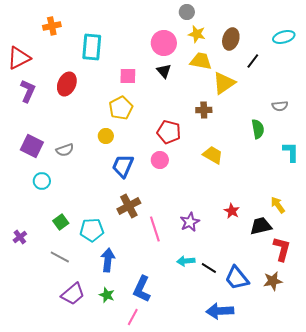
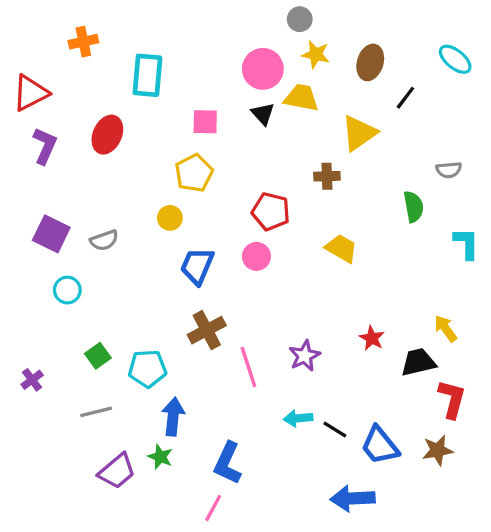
cyan ellipse: (284, 37) -> (455, 59), turned 55
yellow trapezoid: (201, 61) -> (301, 98), moved
gray line: (60, 257) -> (96, 412), turned -42
green star: (107, 295) -> (160, 457), moved

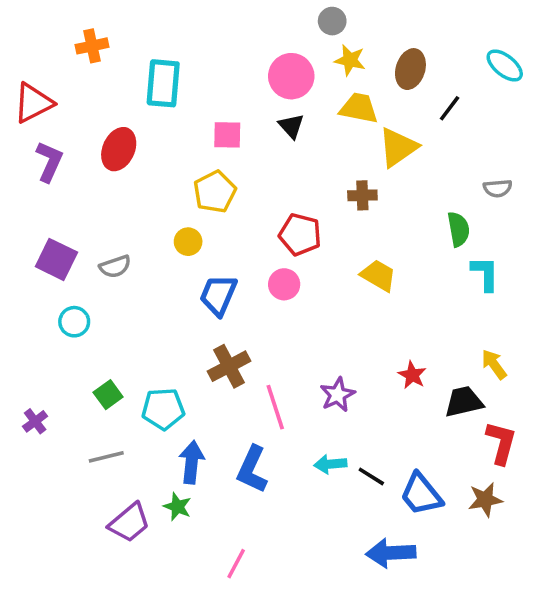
yellow trapezoid: (301, 98) -> (359, 108), moved
cyan L-shape: (466, 244) -> (485, 274), moved
blue L-shape: (228, 463) -> (252, 469), moved

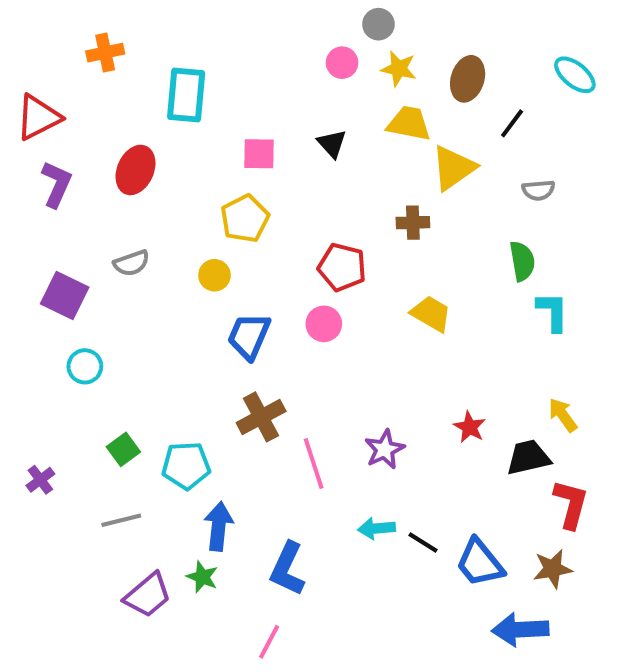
pink circle: (291, 76) -> (342, 63), moved, size x0.6
gray semicircle: (498, 188) -> (538, 190), moved
gray semicircle: (115, 267) -> (131, 263), moved
blue L-shape: (252, 469) -> (287, 569), moved
blue arrow: (391, 553) -> (520, 630), moved

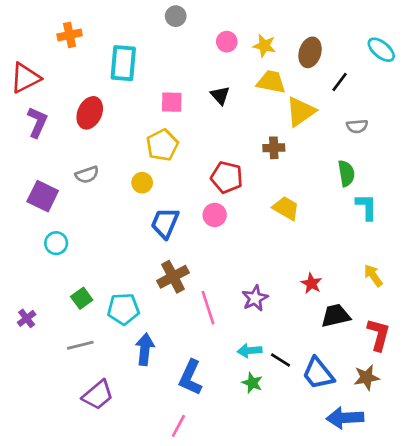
gray circle: (378, 24) -> (176, 16), moved
black trapezoid: (528, 457) -> (336, 316), moved
green star: (202, 577) -> (252, 383), moved

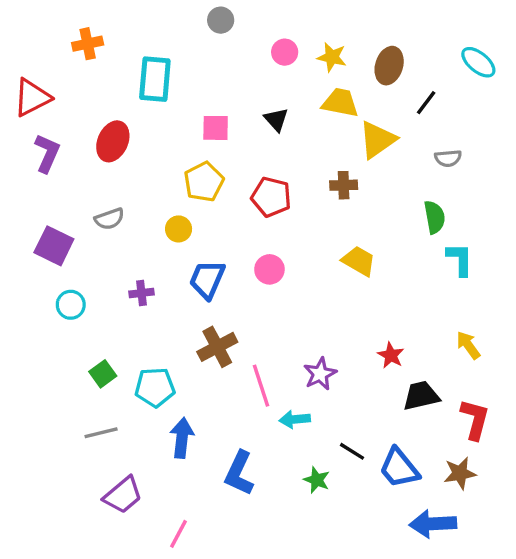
red pentagon: (227, 177) -> (271, 197), moved
purple cross: (27, 318) -> (141, 293), moved, turned 30
cyan arrow: (250, 351) -> (295, 419), moved
pink line: (178, 426) -> (179, 534), moved

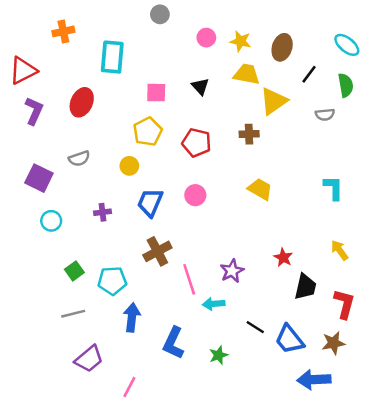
green semicircle: (435, 217) -> (346, 85), moved
black trapezoid: (421, 396) -> (305, 287), turned 116
green star: (317, 480) -> (219, 355), moved, turned 30

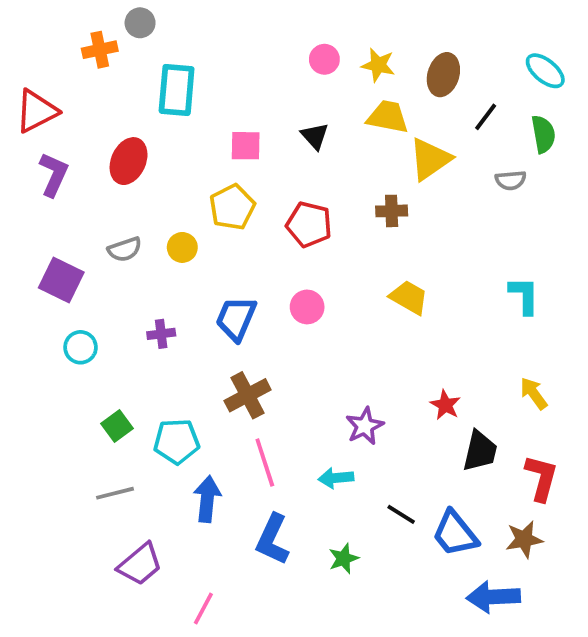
gray circle: (160, 14) -> (140, 23), moved
yellow circle: (129, 166) -> (182, 247), moved
pink line: (189, 279) -> (265, 463), moved

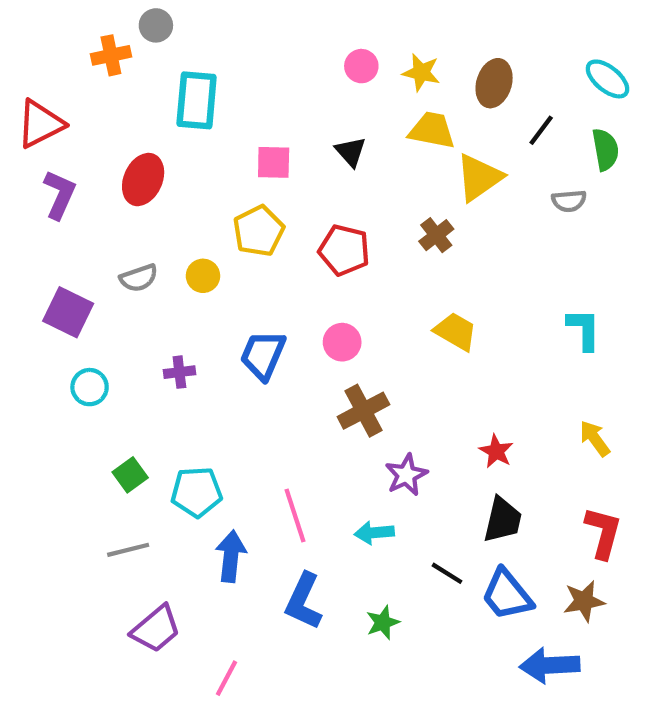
brown cross: (392, 211) -> (436, 235), turned -36
brown cross: (248, 395) -> (363, 411), moved
black trapezoid: (480, 451) -> (503, 520), moved

